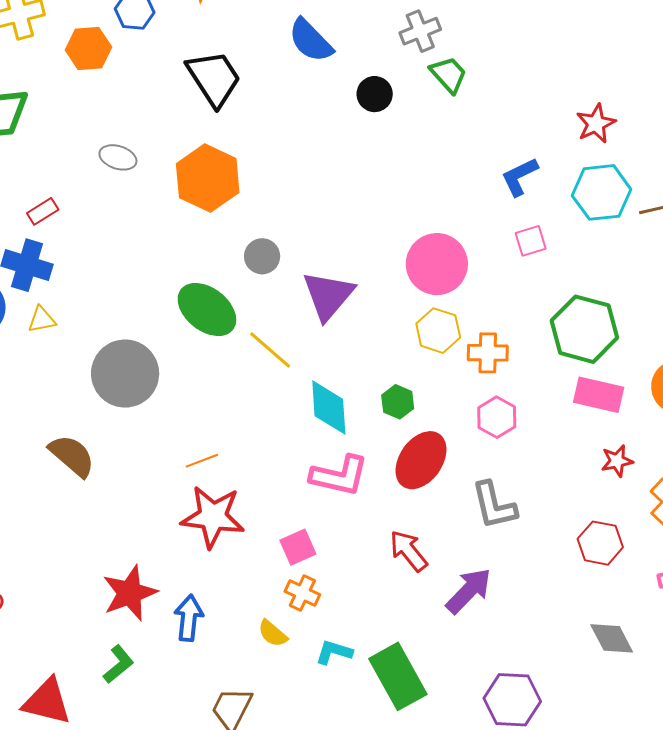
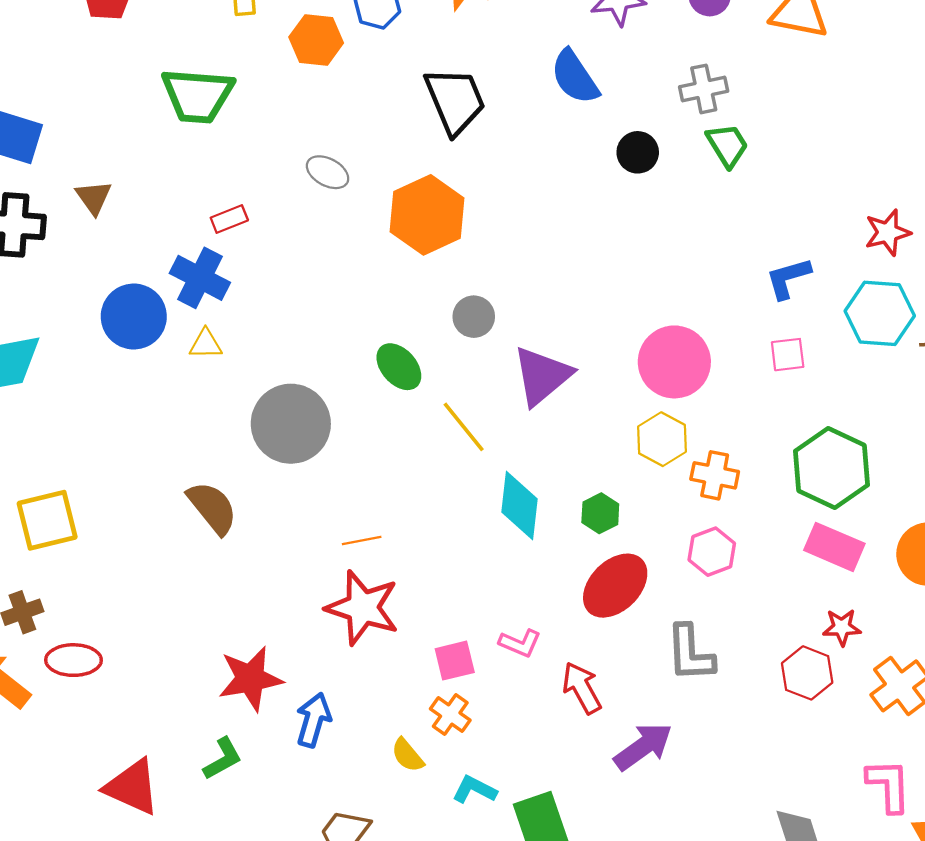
green ellipse: (207, 309) -> (399, 367), size x0.7
pink L-shape: (339, 476) -> (520, 643), moved, size x0.6
red hexagon: (600, 543) -> (807, 673), moved

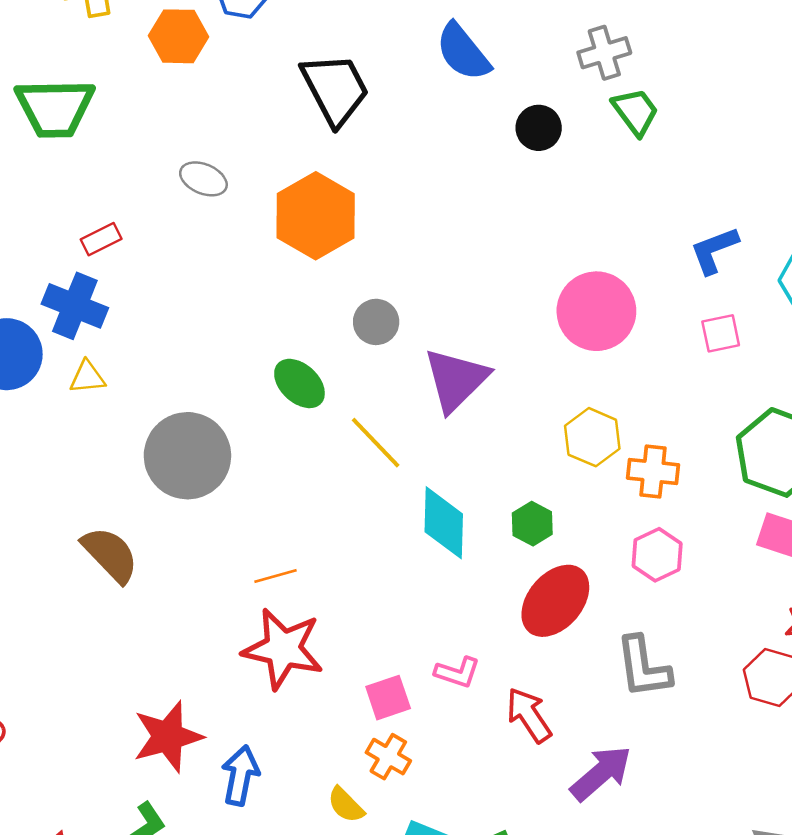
pink circle: (674, 362) -> (596, 311), moved

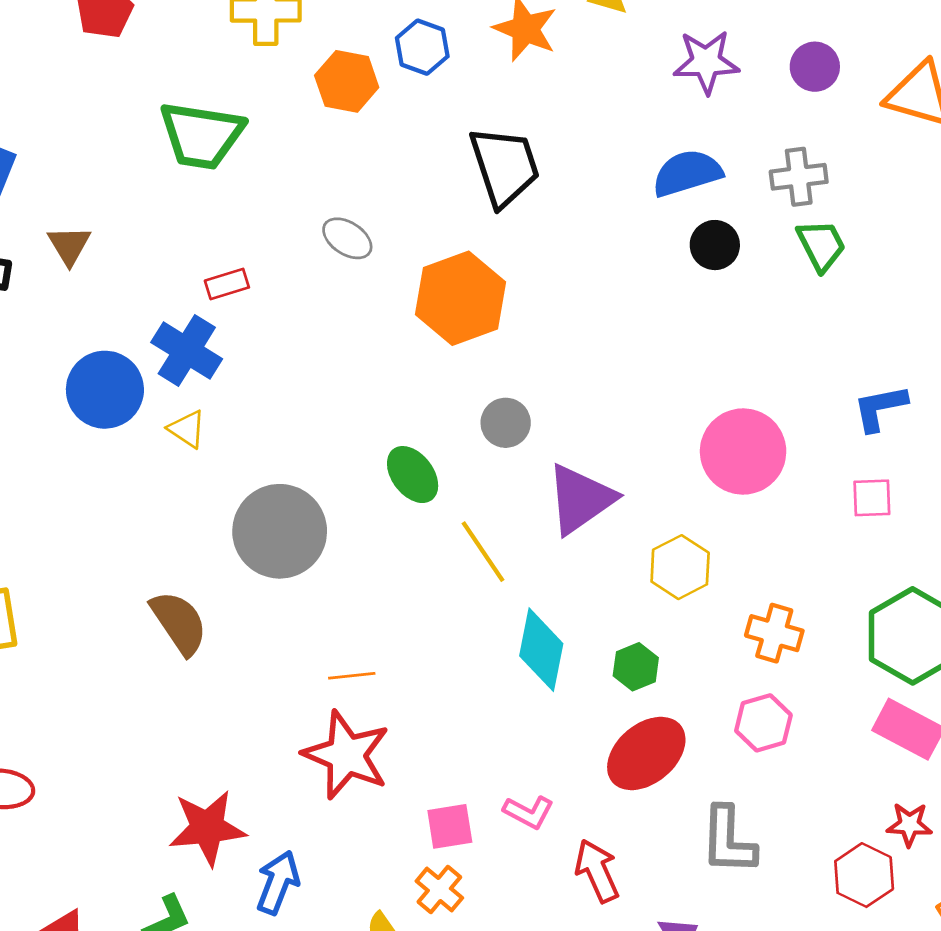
blue semicircle: (463, 52) -> (687, 173), moved, turned 102
yellow triangle: (87, 377) -> (187, 429), turned 30
yellow hexagon: (592, 437) -> (680, 567), moved

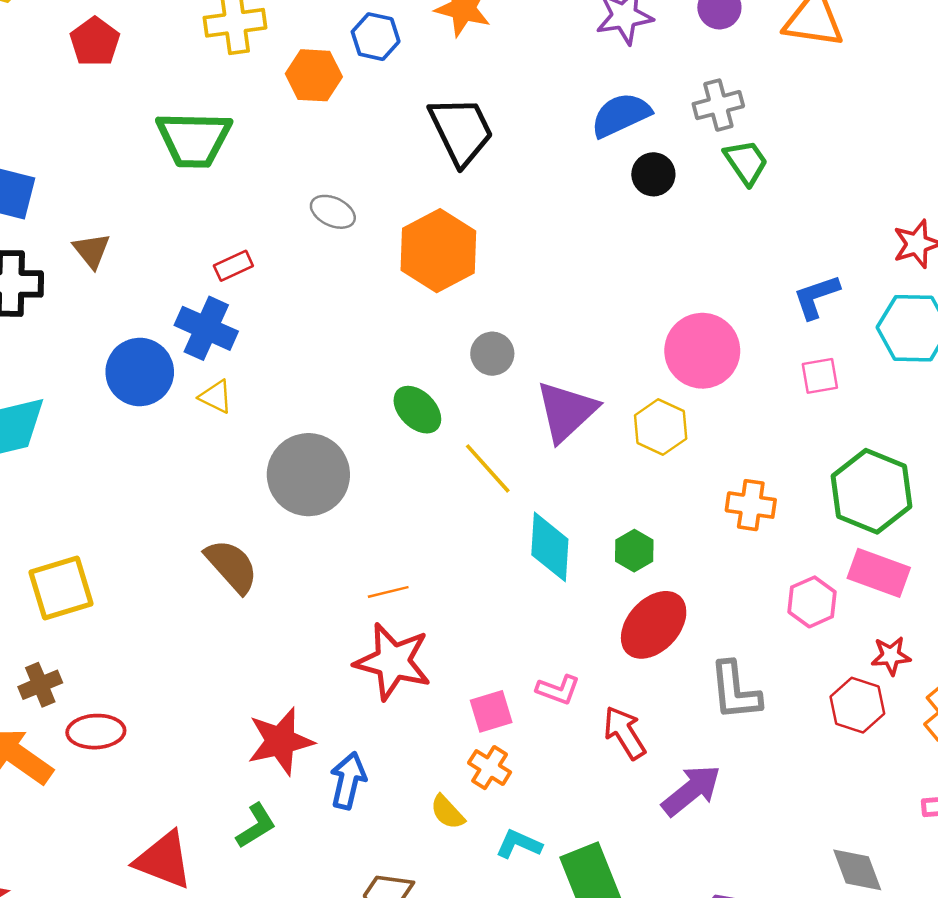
yellow hexagon: (680, 567) -> (661, 427), moved
pink hexagon: (763, 723) -> (812, 602), moved

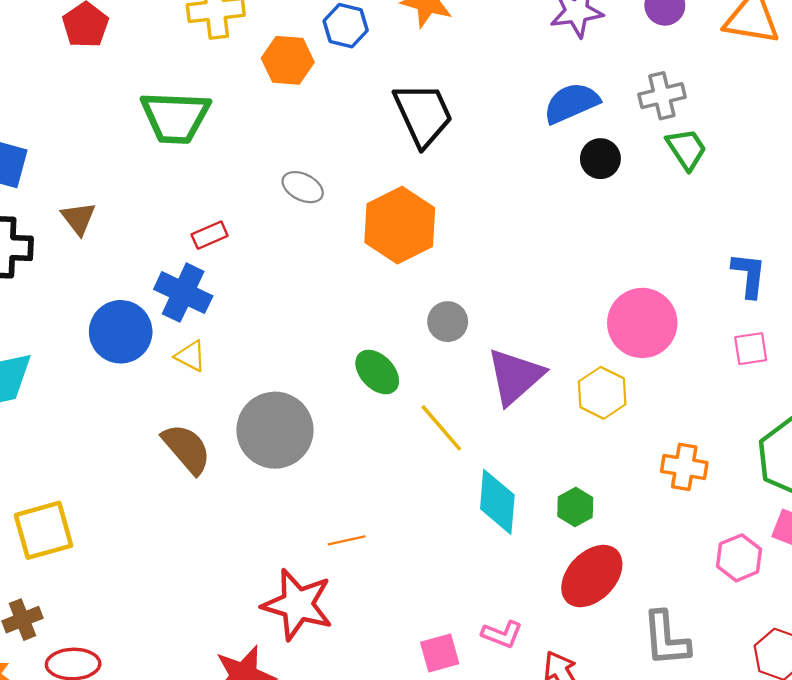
blue L-shape: (816, 297) -> (749, 275), turned 114
brown semicircle: (232, 566) -> (187, 449), moved
red star: (393, 661) -> (297, 605), moved

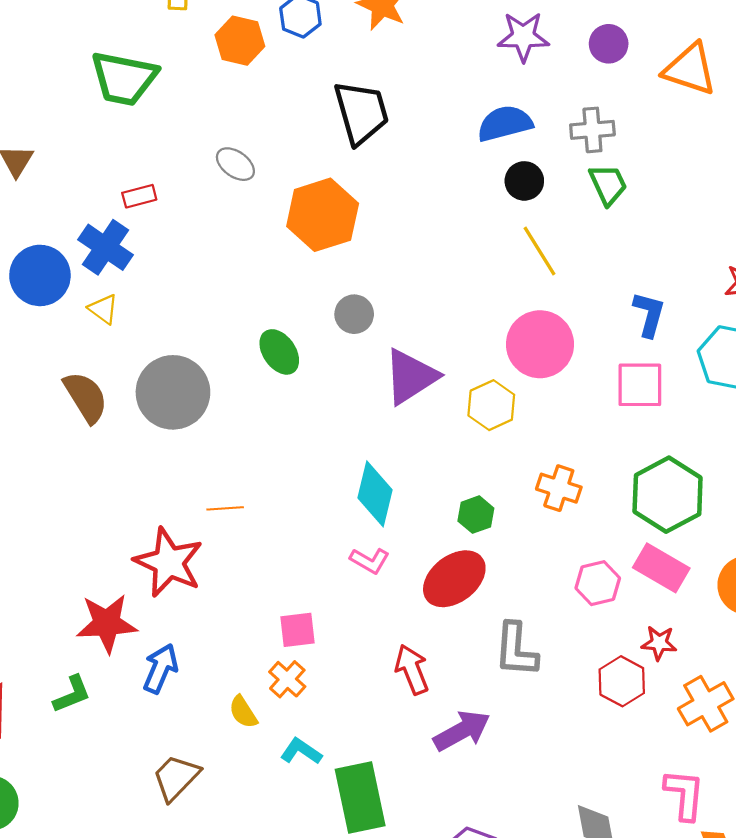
pink square: (751, 349) -> (640, 385), size x1.5
yellow line: (441, 428) -> (540, 251), moved
green hexagon: (575, 507) -> (476, 515), moved
pink L-shape: (502, 634) -> (370, 561), moved

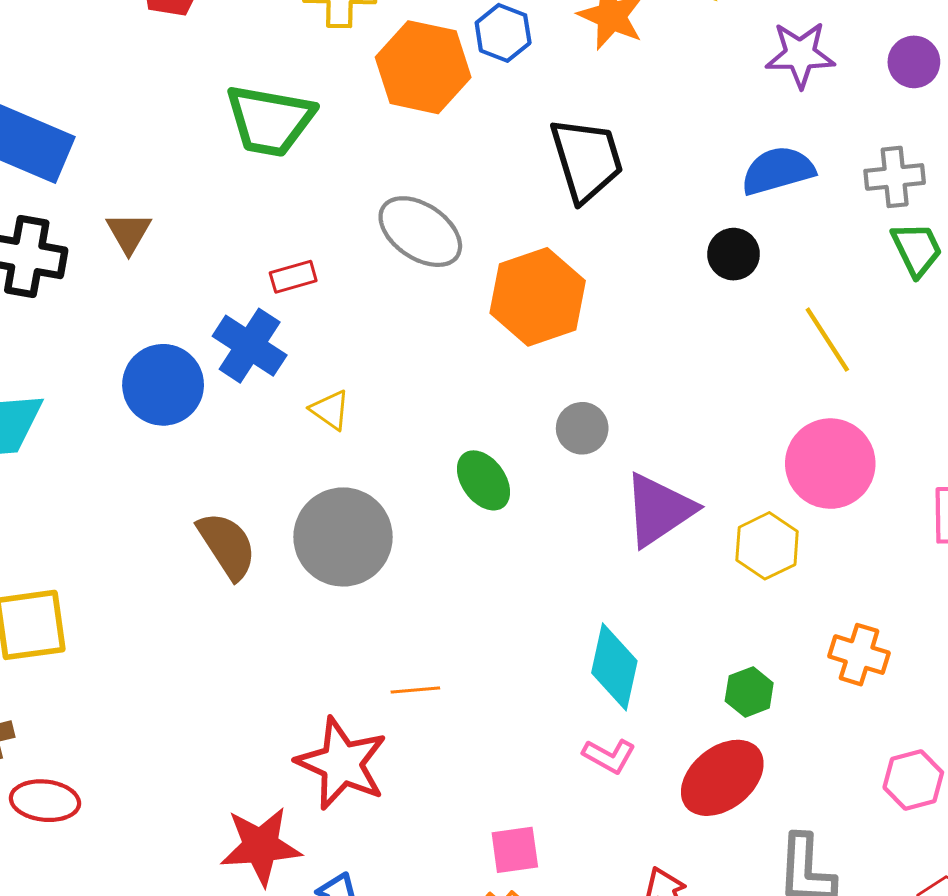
orange hexagon: (240, 41) -> (423, 67), size x1.4
gray ellipse: (235, 164) -> (420, 232), size x1.6
black circle: (524, 181) -> (734, 254), moved
yellow triangle: (103, 309) -> (330, 410), moved

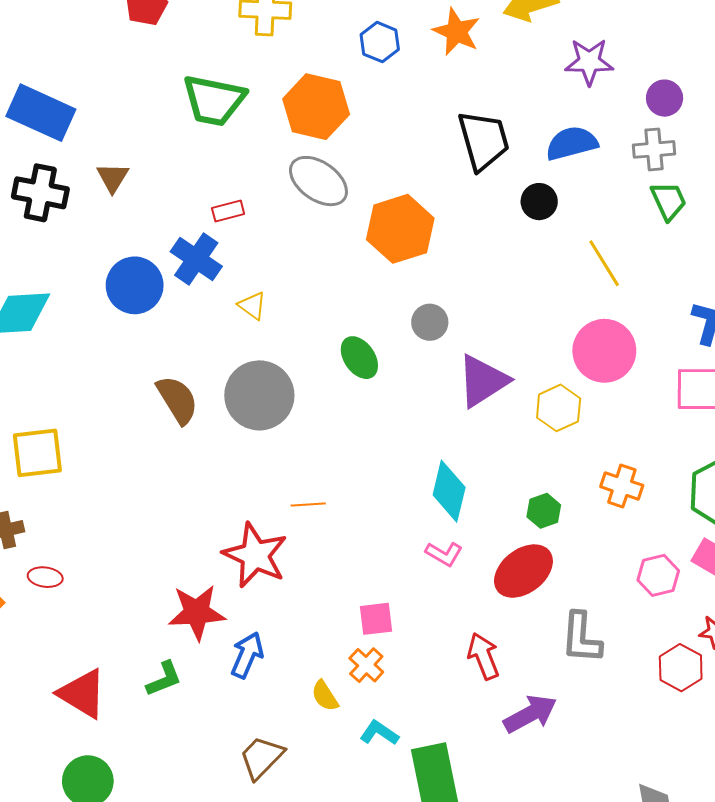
purple circle: (914, 62) -> (665, 98), moved
orange hexagon: (423, 67) -> (316, 107), moved
black trapezoid: (587, 160) -> (484, 140), moved
red ellipse: (45, 801) -> (45, 577), size x0.7

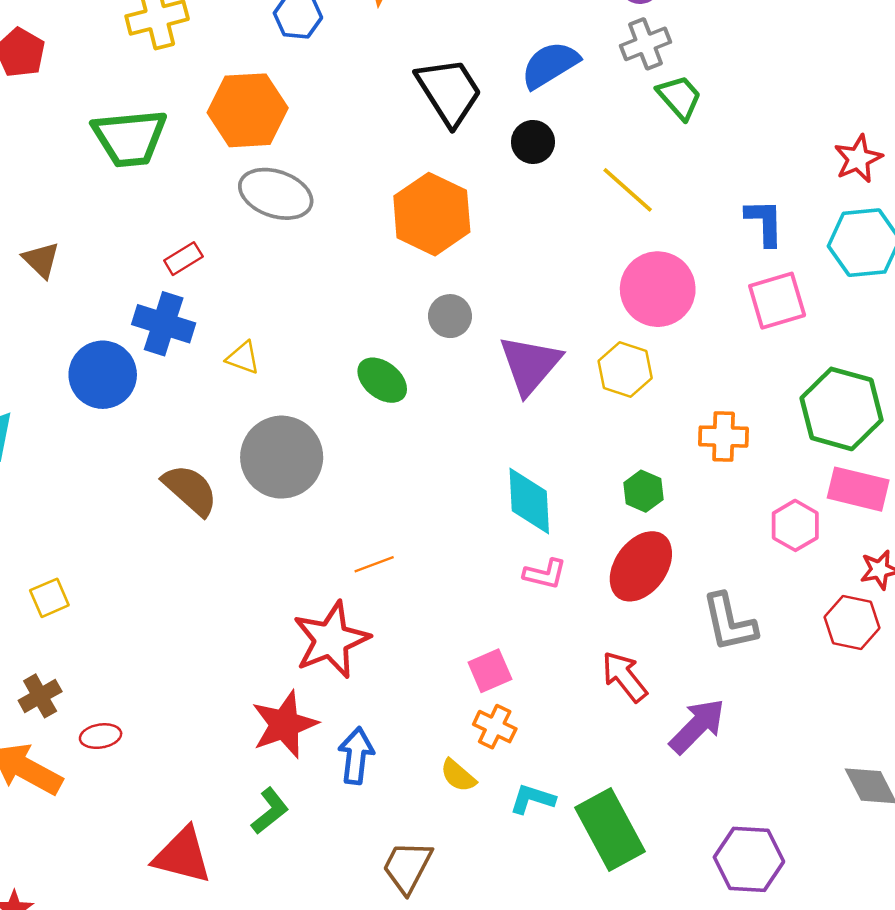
orange hexagon: (400, 229) -> (432, 214), moved
yellow square: (37, 453) -> (49, 598), size x0.6
red star: (255, 555) -> (331, 640), turned -30

